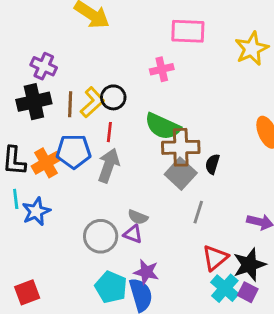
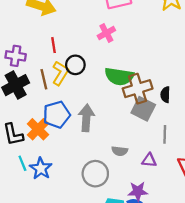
red line: (109, 132) -> (53, 45), moved
purple triangle: (133, 234) -> (149, 160), moved

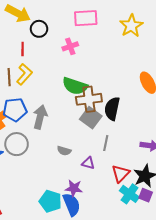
black circle: (75, 65) -> (39, 29), moved
black semicircle: (165, 95) -> (112, 109), size x1.6
gray circle: (95, 174) -> (17, 144), moved

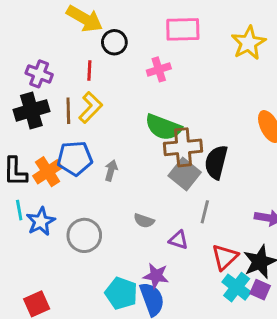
gray arrow: (40, 117) -> (111, 170), size x0.6
gray circle: (17, 144) -> (84, 235), moved

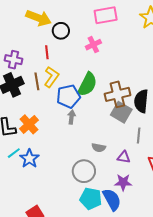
green semicircle: (163, 127) -> (87, 84), moved, turned -75
blue pentagon: (75, 158) -> (68, 96), moved
cyan line: (19, 210) -> (14, 153), turned 72
gray circle: (84, 235) -> (84, 171), moved
purple star: (156, 276) -> (123, 182), moved

